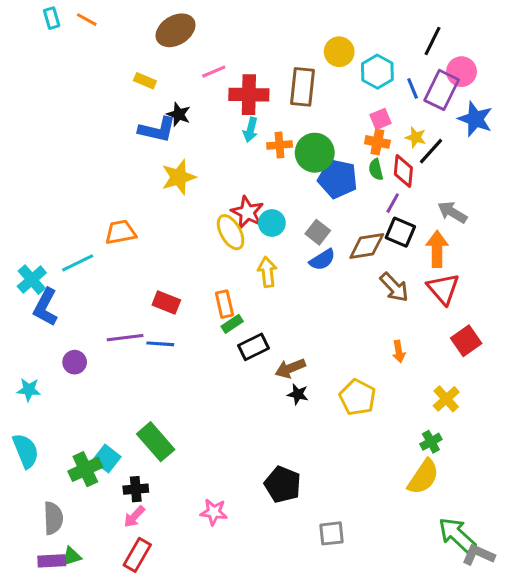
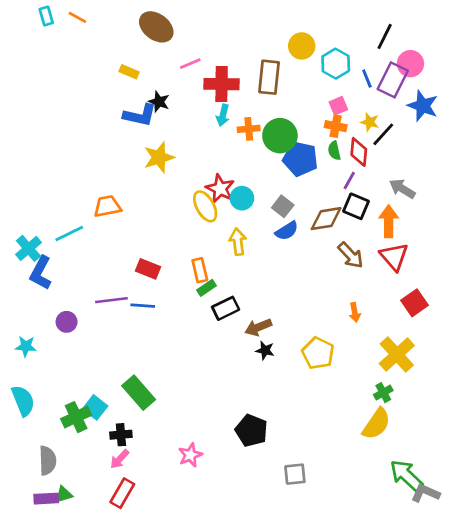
brown ellipse: (176, 30) -> (156, 27), turned 68
yellow cross: (446, 399) -> (397, 354), size x1.5
pink star: (214, 512) -> (190, 455), turned -30

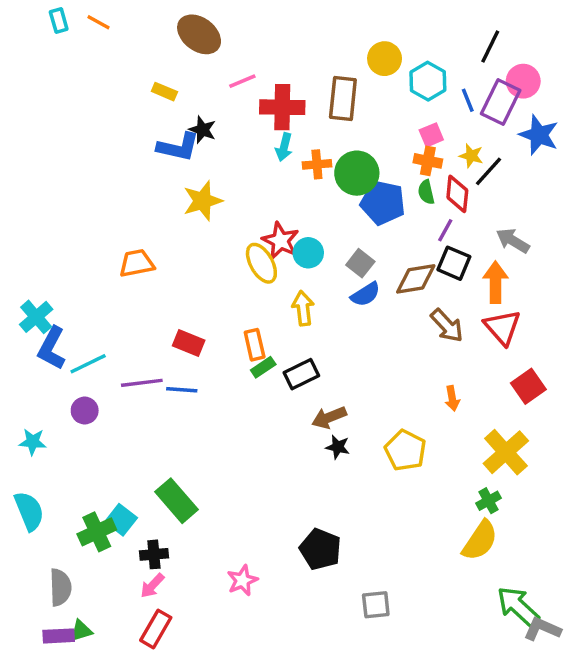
cyan line: (69, 234) -> (88, 364), moved
black rectangle: (226, 308) -> (301, 374), moved

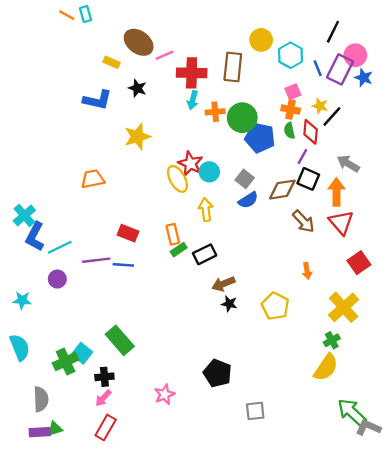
cyan rectangle: (59, 20) -> (86, 14), moved
brown ellipse: (199, 34) -> (139, 42), moved
blue star: (539, 135) -> (364, 78), moved, size x0.7
blue L-shape: (178, 147) -> (97, 100), moved

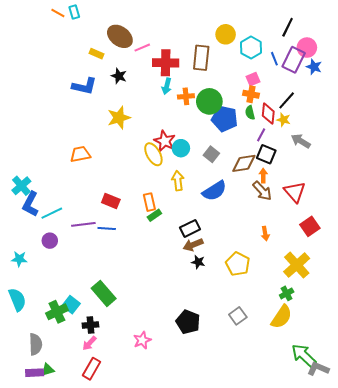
yellow star: (320, 106) -> (284, 120), moved
orange arrow: (336, 192) -> (263, 176), moved, size x0.6
blue semicircle: (248, 200) -> (214, 191), moved, size x1.4
black rectangle: (205, 254) -> (190, 228), moved
gray square: (255, 411) -> (238, 316), moved, turned -30

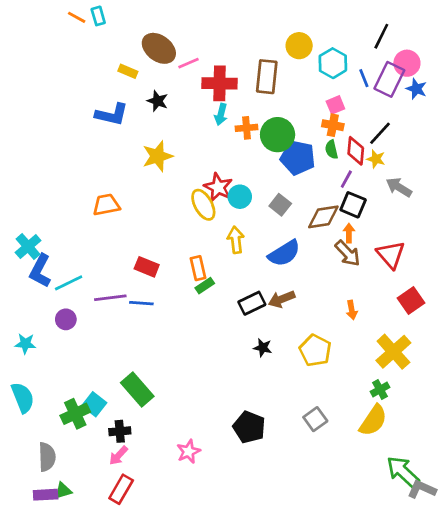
brown arrow: (193, 245) -> (282, 299), moved

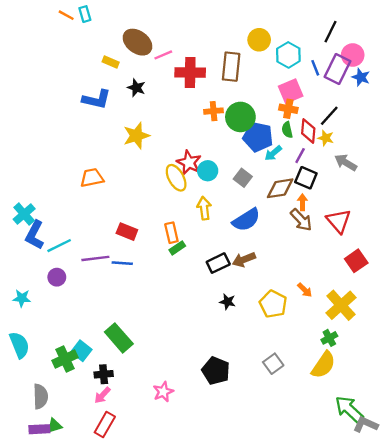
pink square: (335, 105) -> (291, 91), size x1.5
cyan arrow: (221, 114) -> (273, 153), moved, turned 36
orange arrow: (352, 310) -> (305, 290), moved, turned -35

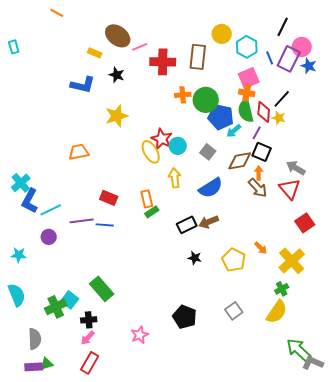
cyan rectangle: (85, 14) -> (14, 47), moved
green semicircle: (287, 130) -> (246, 111), size x1.6
gray arrow: (346, 163) -> (296, 168), moved

